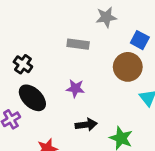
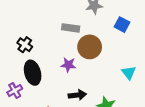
brown circle: (128, 67) -> (90, 47), moved
black ellipse: (32, 98) -> (33, 73), turned 30

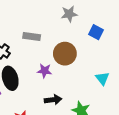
gray rectangle: (71, 28) -> (32, 36), moved

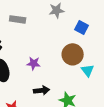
gray rectangle: (32, 36) -> (18, 19), moved
brown circle: (65, 54) -> (73, 54), moved

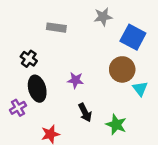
blue square: (82, 27) -> (133, 37), size x1.5
black arrow: (42, 90) -> (85, 113), turned 70

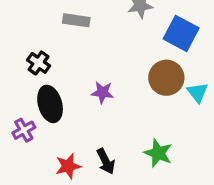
cyan triangle: (140, 89) -> (197, 92), moved
black arrow: (85, 113) -> (106, 161), moved

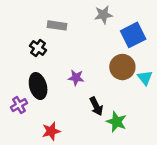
blue square: (181, 33) -> (133, 35), turned 35
black cross: (39, 63) -> (38, 48), moved
black arrow: (106, 161) -> (96, 106), moved

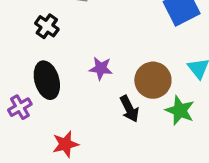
brown circle: (122, 67) -> (153, 80), moved
green star: (116, 122) -> (180, 110), moved

